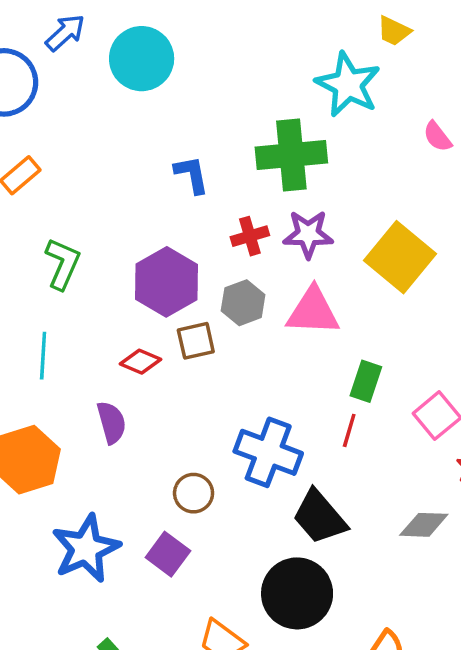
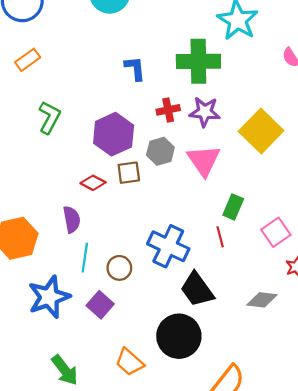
pink triangle: (313, 311) -> (204, 160), turned 48
cyan line: (43, 356) -> (85, 258), moved
red line: (349, 430) -> (220, 237), turned -36

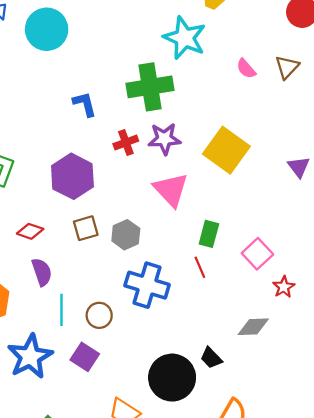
gray hexagon: (160, 151) -> (126, 235), moved
brown square: (129, 173) -> (86, 228), moved
red diamond: (93, 183) -> (30, 231), moved
black trapezoid: (197, 289) -> (211, 358), moved, size x0.6

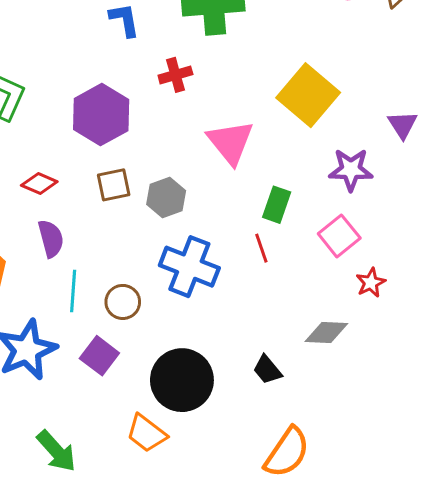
purple star: (164, 139) -> (351, 170), moved
black circle: (172, 378) -> (182, 380), moved

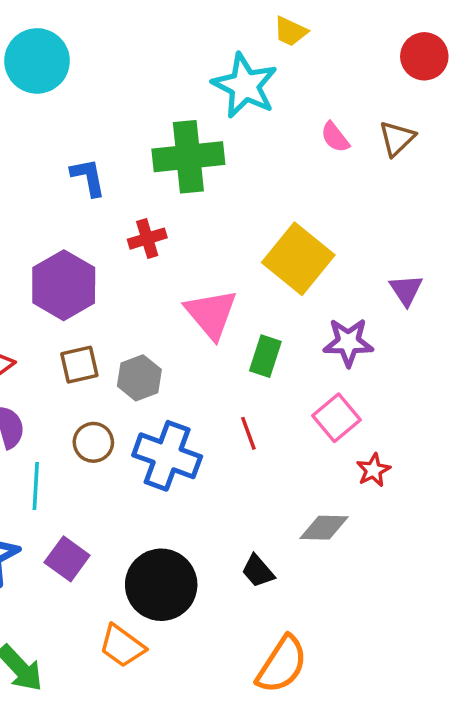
green rectangle: (277, 205) -> (265, 356), moved
brown circle: (123, 302) -> (93, 442), moved

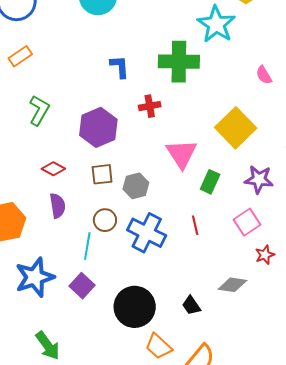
pink semicircle: (335, 137) -> (264, 75), moved
cyan line: (36, 486) -> (87, 246), moved
orange trapezoid: (122, 646) -> (159, 346), moved

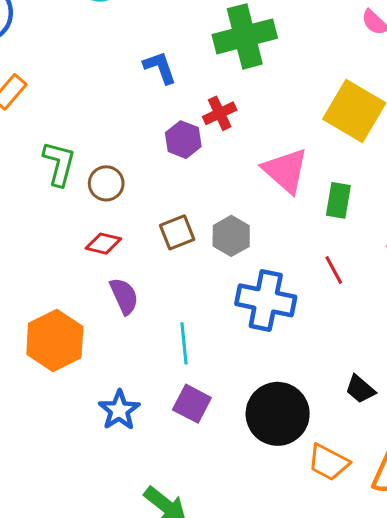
purple hexagon: (98, 127) -> (183, 140), moved, size x0.6
brown circle: (105, 220) -> (106, 183), moved
blue star: (35, 277) -> (119, 410), size x0.7

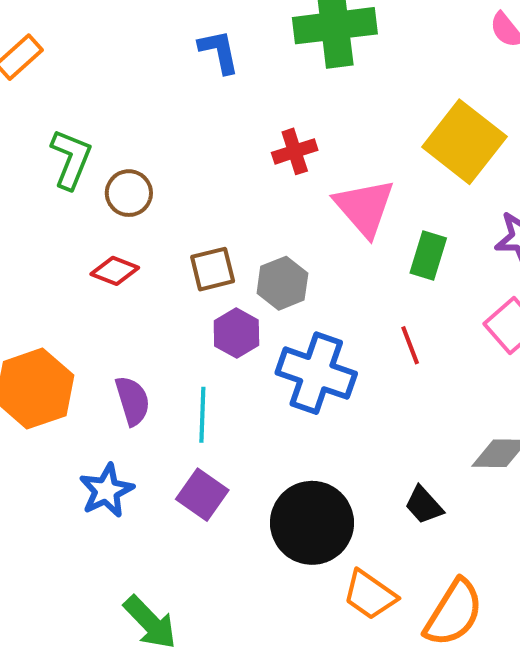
red cross: (220, 113) -> (295, 151), moved
purple hexagon: (183, 140) -> (236, 333), moved
purple semicircle: (124, 296) -> (132, 401), moved

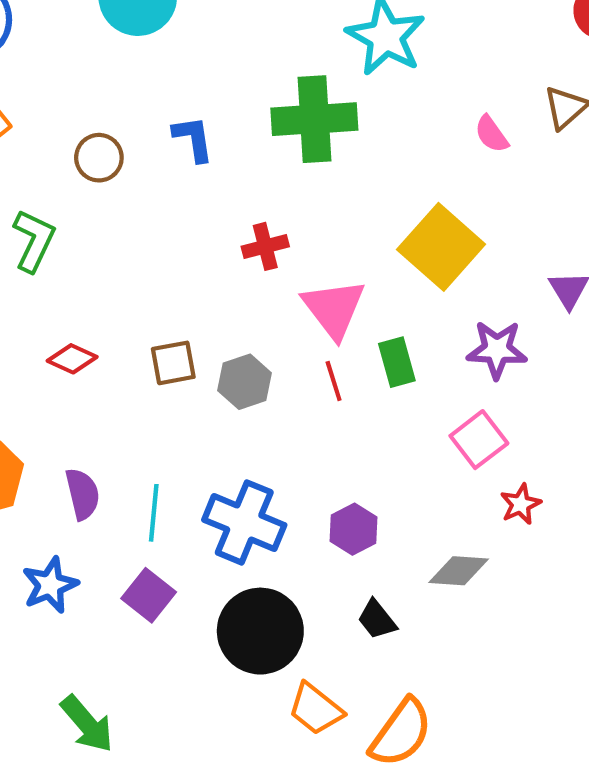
brown circle: (129, 193) -> (99, 158), moved
green rectangle: (428, 255) -> (397, 362), turned -36
purple hexagon: (236, 333) -> (353, 529), moved
red line: (410, 345) -> (334, 381), moved
blue cross: (316, 373) -> (244, 522), moved

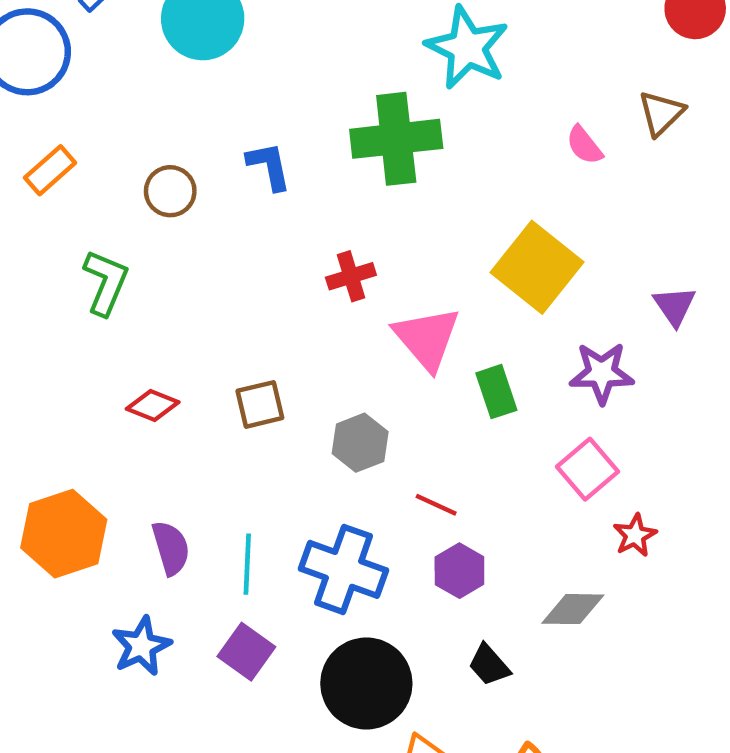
red line: (334, 381) -> (436, 505), moved, turned -45
gray hexagon: (245, 382) -> (360, 443), moved

